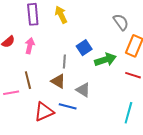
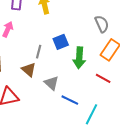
green arrow: (105, 60) -> (79, 58), turned 100
blue line: (68, 106) -> (70, 100), moved

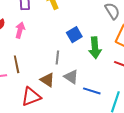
gray line: (39, 52) -> (57, 57), moved
brown triangle: (29, 70) -> (47, 80), moved

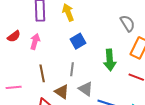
blue square: (74, 35) -> (78, 41), moved
brown line: (17, 64) -> (42, 73), moved

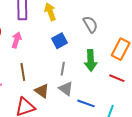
gray semicircle: (127, 23) -> (90, 24), moved
gray line: (72, 69) -> (63, 69), moved

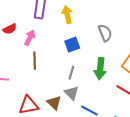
brown line: (23, 72) -> (35, 61), moved
brown triangle: (42, 91) -> (54, 103), moved

